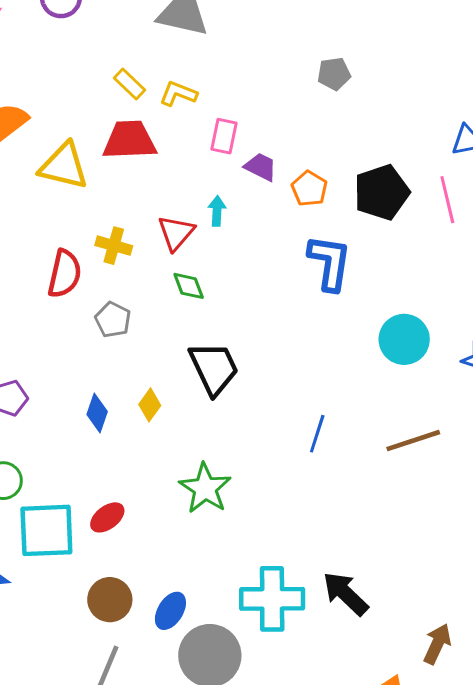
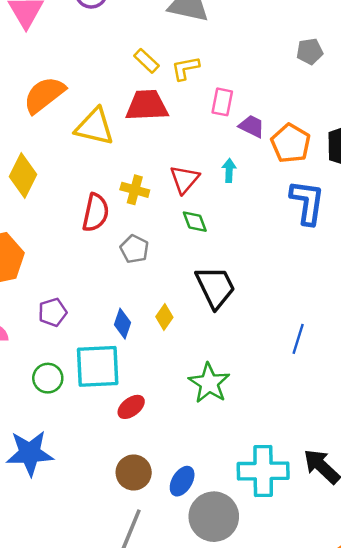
yellow L-shape: (178, 94) -> (185, 68), turned -32
orange pentagon: (309, 189) -> (291, 143), size x1.4
cyan arrow: (217, 211) -> (229, 170), moved
cyan square: (46, 530) -> (98, 366), moved

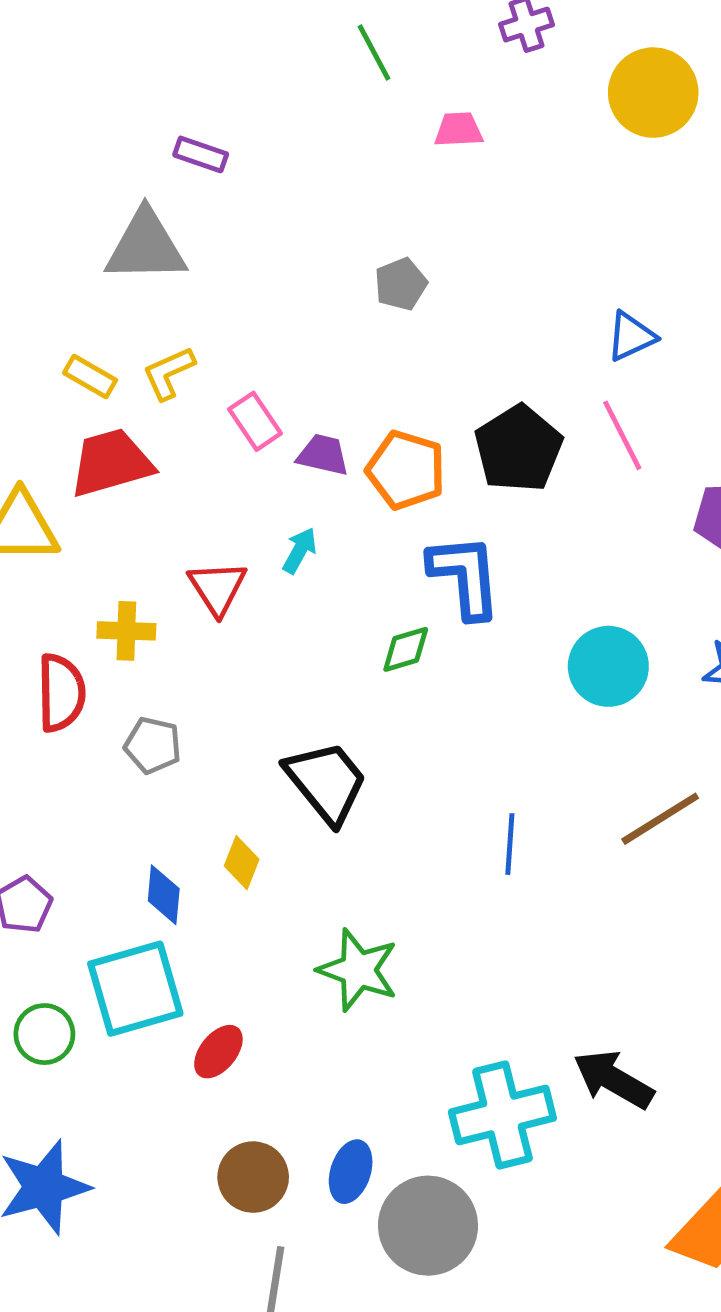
pink rectangle: (222, 102) -> (255, 421), turned -32
cyan arrow: (229, 170) -> (300, 551), turned 40
green diamond: (195, 222) -> (406, 649), moved, turned -72

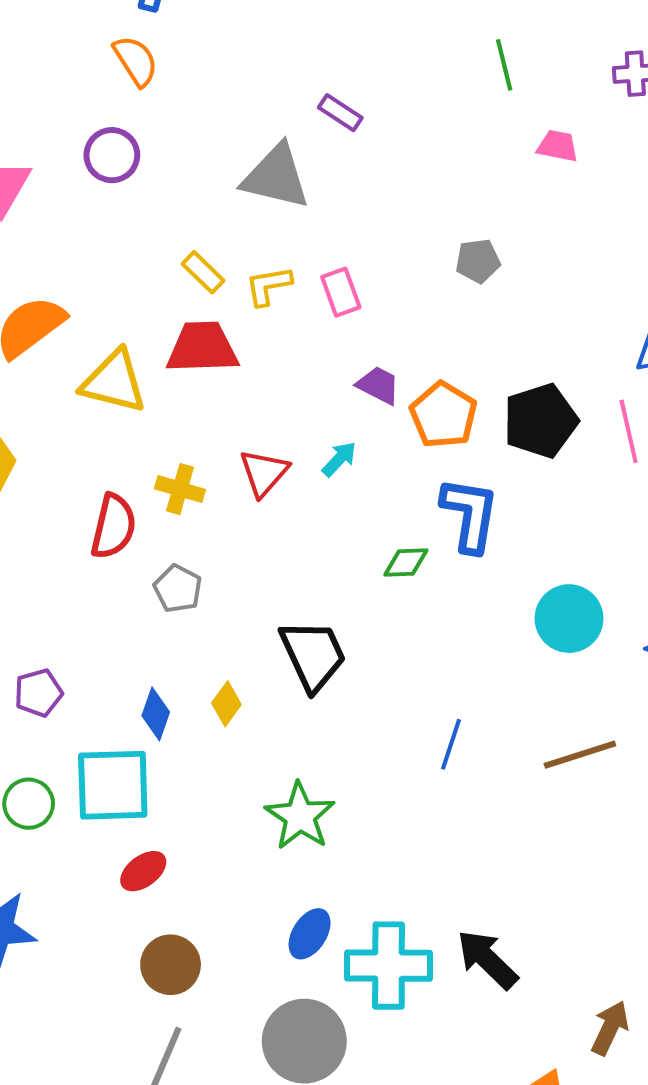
pink rectangle: (255, 421) -> (341, 292), moved
red ellipse: (218, 1052) -> (143, 871), moved
blue ellipse: (351, 1172) -> (310, 934), moved

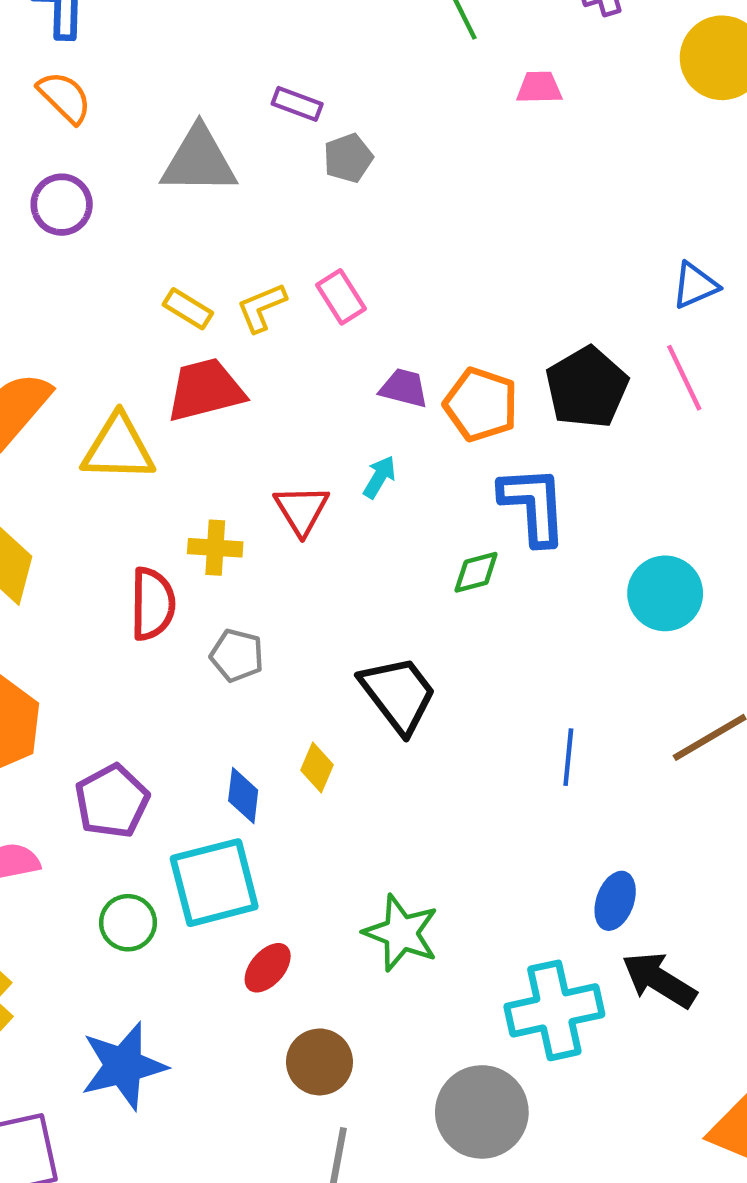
gray triangle: (276, 177) -> (199, 161), moved
gray pentagon: (478, 261) -> (348, 158), moved
purple pentagon: (38, 693) -> (112, 801), size x1.4
green star: (300, 816) -> (401, 933), moved
blue ellipse: (310, 934) -> (615, 901), moved

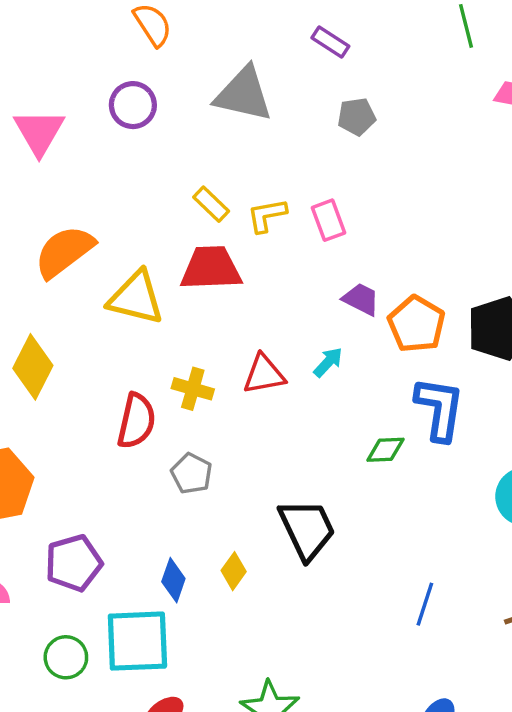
purple rectangle: (297, 104) -> (330, 42), moved
red triangle: (302, 510) -> (264, 374), turned 39

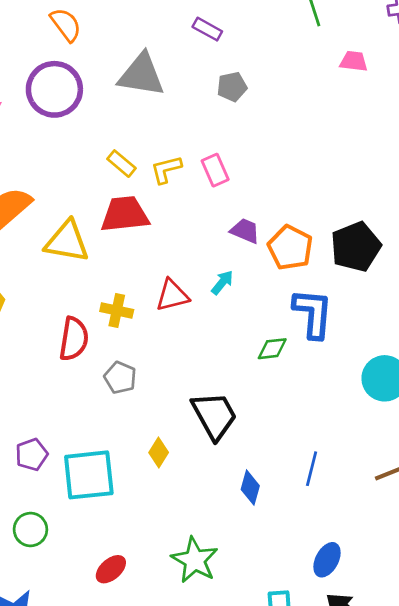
purple circle: (133, 105) -> (54, 89), size x1.5
purple pentagon: (74, 563) -> (32, 455), size x0.7
blue diamond: (173, 580) -> (250, 488), moved
cyan square: (137, 641) -> (89, 475), moved

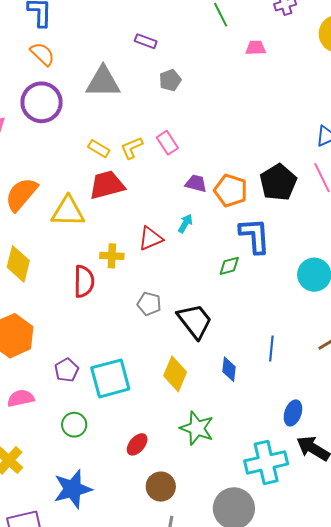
gray pentagon: (120, 378) -> (149, 304), moved
yellow diamond: (159, 453) -> (175, 374), moved, size x1.6

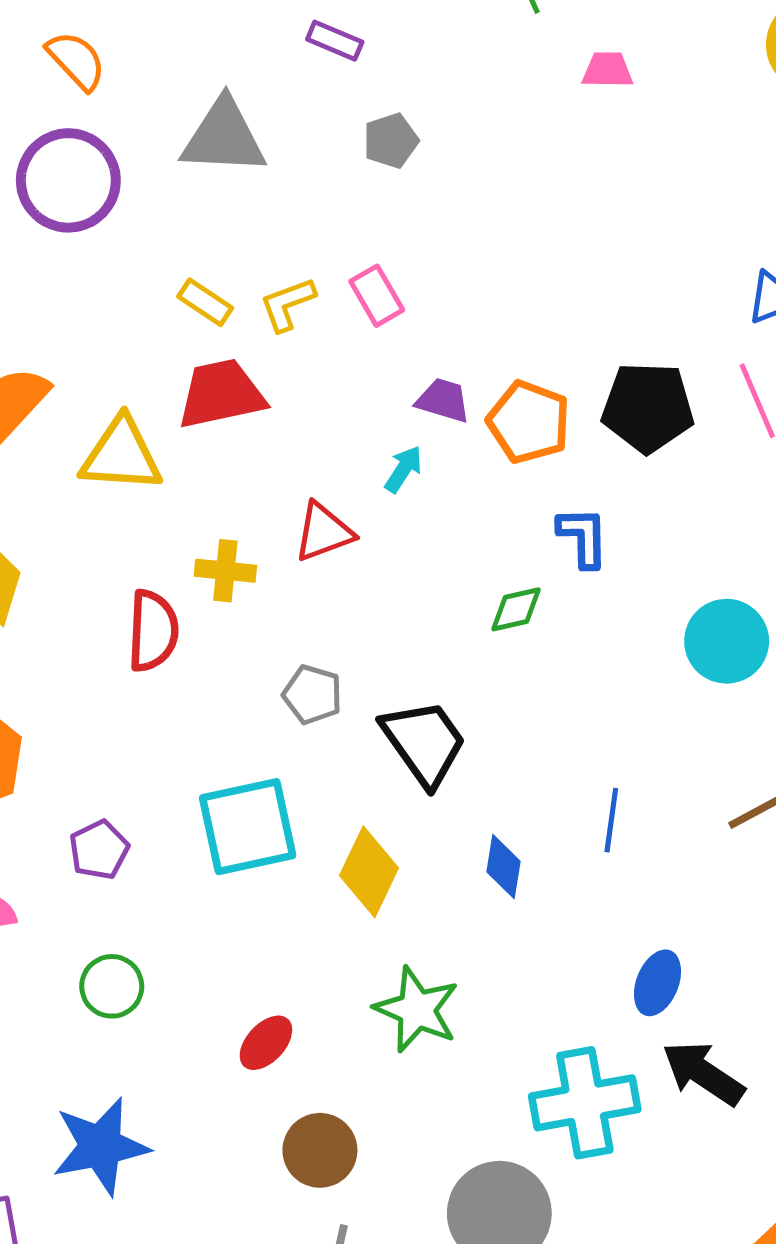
black pentagon: (278, 182) -> (648, 407), turned 30
cyan arrow: (185, 223) -> (403, 469), moved
blue L-shape: (255, 236) -> (583, 537), size x0.7
cyan square: (110, 378) -> (248, 827), moved

